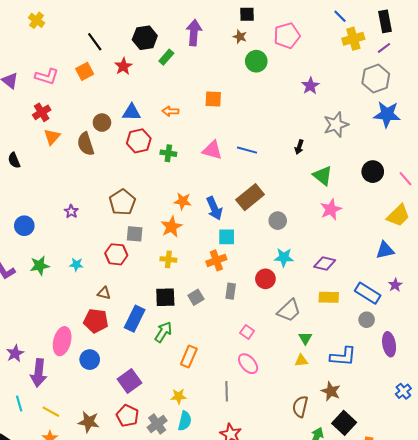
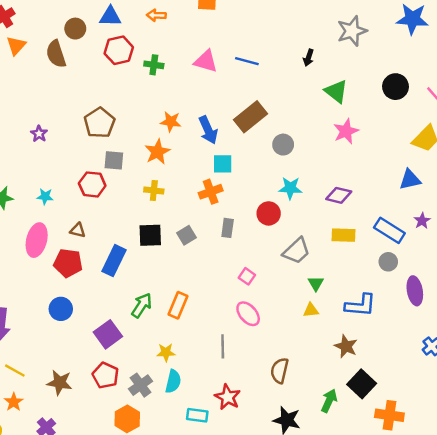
green arrow: (163, 332) -> (142, 305), moved
pink ellipse: (62, 341) -> (37, 240), moved
brown semicircle: (300, 407) -> (280, 371), moved

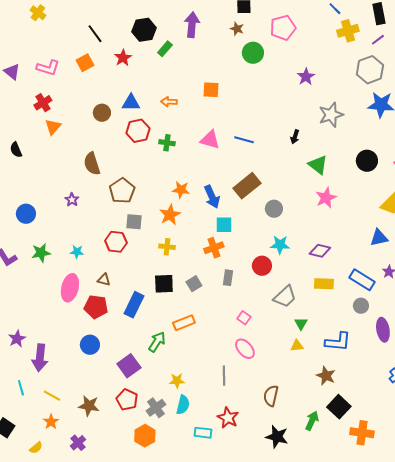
brown semicircle: (56, 54) -> (92, 164), moved
orange rectangle: (178, 305) -> (184, 323), moved, turned 45

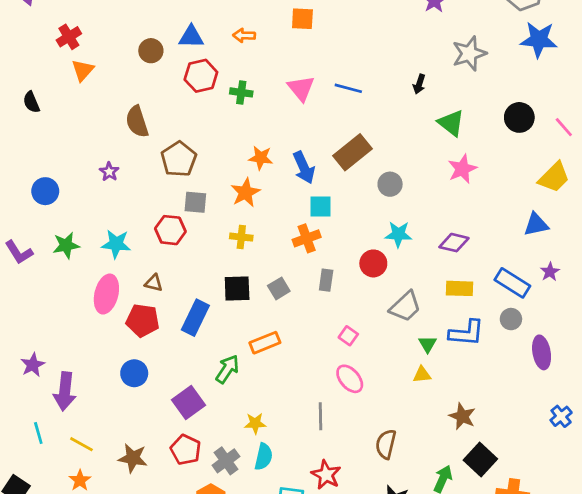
pink triangle: (210, 140) -> (301, 88), turned 35
cyan star: (77, 252) -> (116, 244), size x1.5
blue L-shape: (338, 342) -> (466, 333), moved

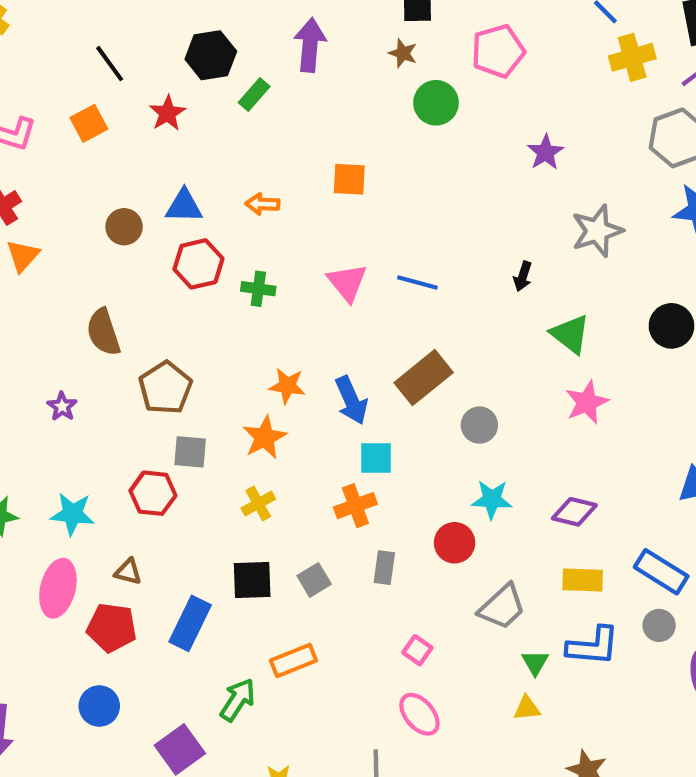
yellow cross: (241, 237) -> (258, 504), turned -35

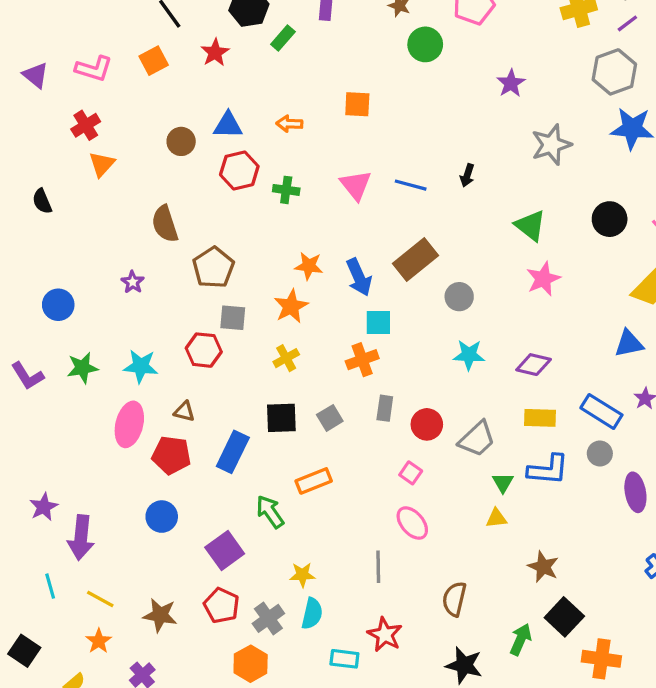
black arrow: (523, 276) -> (467, 175), moved
red circle: (455, 543) -> (427, 424), moved
green arrow: (238, 700) -> (270, 512), turned -68

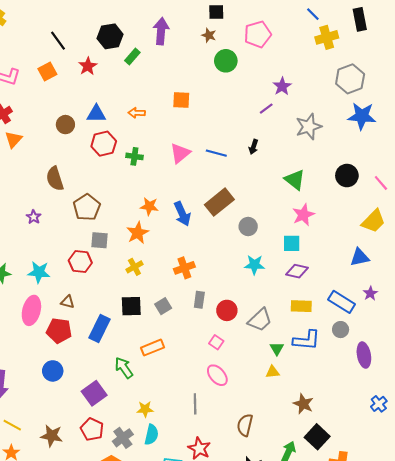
purple line: (627, 23) -> (266, 109), moved
pink triangle: (356, 185) -> (180, 153), turned 30
cyan square: (378, 323) -> (292, 243), moved

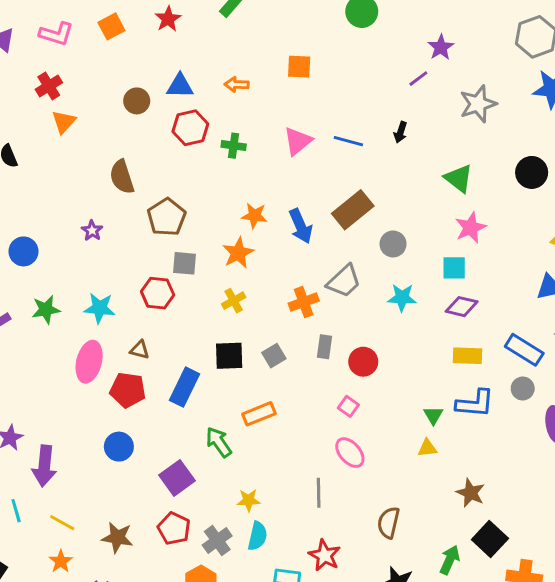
gray trapezoid: (260, 320) -> (344, 281), moved

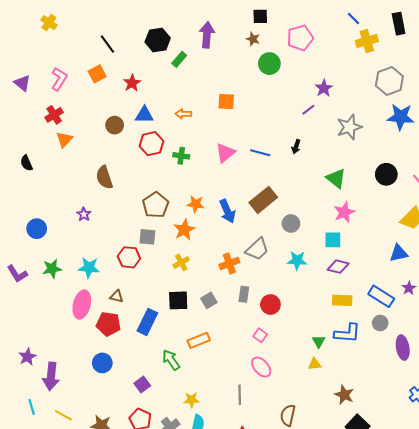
red star: (168, 19) -> (132, 83), moved
pink L-shape: (56, 34) -> (59, 79), turned -75
brown pentagon: (167, 217) -> (156, 205), moved
purple square: (177, 478) -> (142, 384), size x0.7

